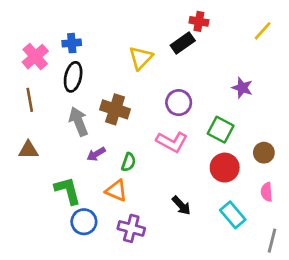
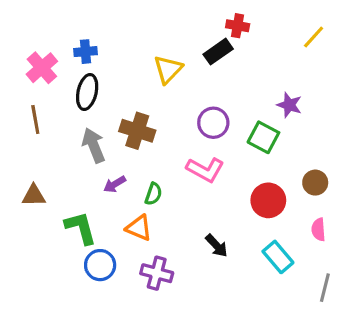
green square: (221, 130) -> (263, 137), moved
brown triangle: (28, 150) -> (34, 196), moved

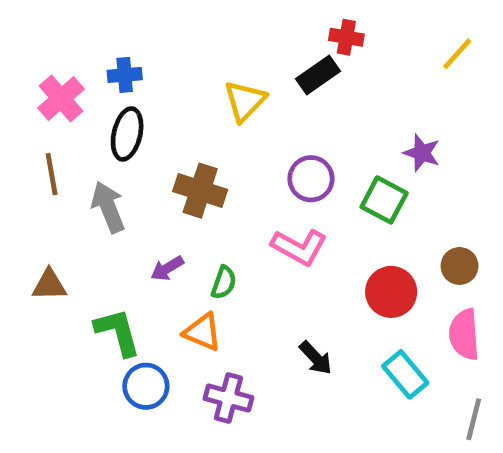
gray arrow: (94, 145) -> (108, 207), moved
pink semicircle: (318, 229) -> (464, 334), size x1.5

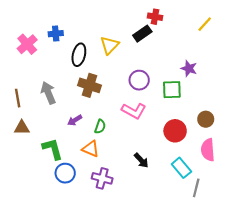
black ellipse: (127, 134) -> (79, 55), moved
brown line: (52, 174) -> (18, 98), moved
green square: (384, 200) -> (172, 90), turned -30
gray line: (474, 419) -> (196, 188), moved

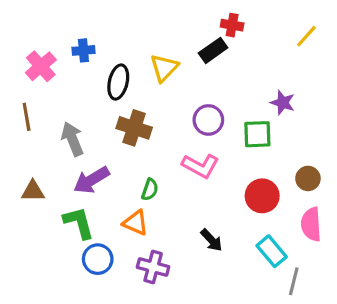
brown line: (18, 98) -> (27, 117), moved
purple arrow: (75, 120) -> (91, 180), moved, size x1.6

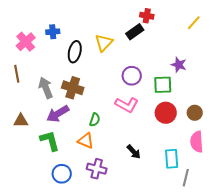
brown cross: (134, 128) -> (73, 88), moved
red circle: (262, 196) -> (166, 113), moved
cyan rectangle: (272, 251) -> (172, 159), turned 36
blue circle: (98, 259) -> (62, 174), moved

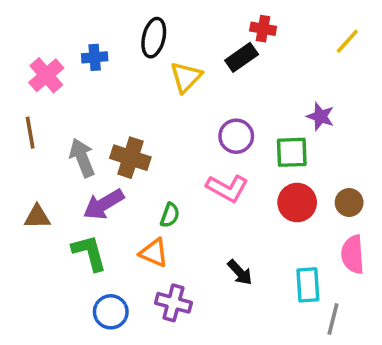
black ellipse: (75, 52) -> (154, 38), moved

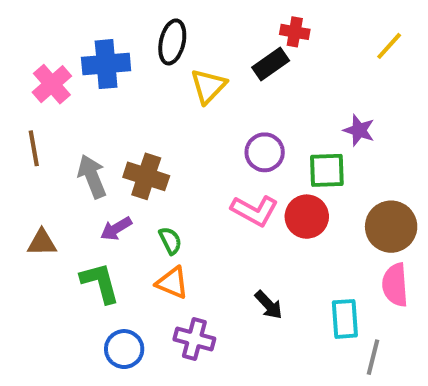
blue cross: (95, 57) -> (106, 64), size x1.6
red circle: (297, 202) -> (307, 217), moved
brown circle: (349, 202) -> (391, 227), size x1.6
purple arrow: (104, 204) -> (116, 229), size x0.7
green semicircle: (170, 215) -> (170, 241), moved, turned -45

